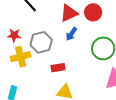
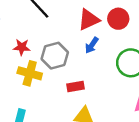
yellow cross: (21, 57) -> (30, 73), turned 30

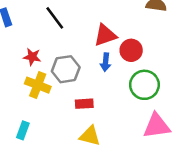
red circle: (118, 19) -> (131, 50), moved
blue arrow: (92, 45) -> (106, 62), turned -35

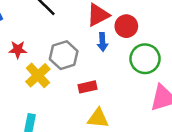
red star: (32, 57) -> (18, 50), moved
yellow cross: (38, 85) -> (38, 75), turned 35

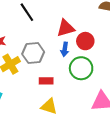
green circle: (145, 59) -> (81, 68), moved

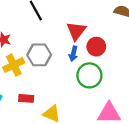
red triangle: (66, 28) -> (76, 31), turned -42
red rectangle: (46, 81) -> (26, 98), moved

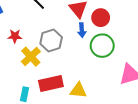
red rectangle: (26, 98) -> (51, 83), size x1.6

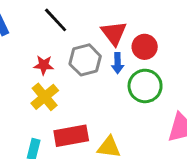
red star: (15, 36) -> (44, 65), moved
gray hexagon: (51, 41) -> (85, 60), moved

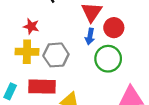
gray hexagon: (85, 60) -> (56, 55), moved
yellow cross: (45, 97) -> (27, 52), turned 30

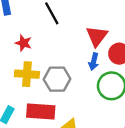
red star: (31, 26) -> (23, 43), moved

